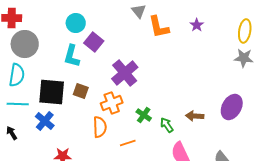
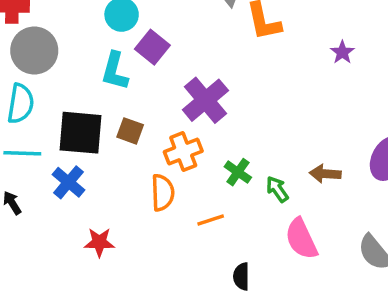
purple star: (197, 25) -> (342, 52), moved

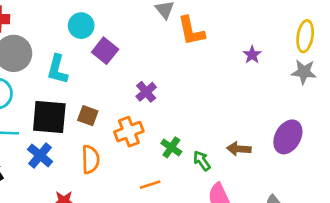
cyan L-shape: (115, 71) -> (57, 69), moved
purple cross: (205, 100) -> (146, 92), size x0.6
orange semicircle: (163, 193) -> (90, 159), moved

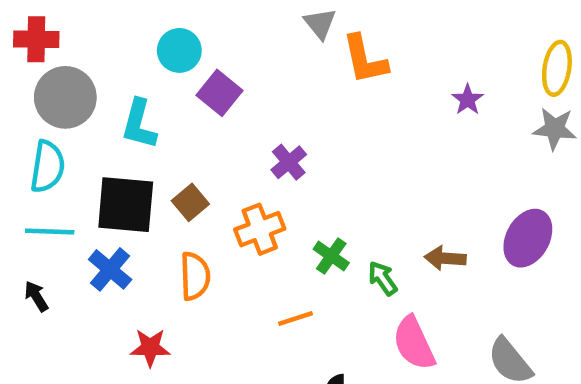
brown square: (88, 116) -> (190, 202), turned 30

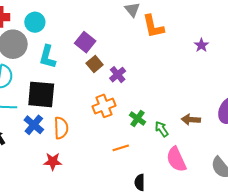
cyan circle: (179, 50) -> (35, 22), moved
brown square: (190, 202) -> (95, 64), moved
orange semicircle: (195, 276) -> (61, 128), moved

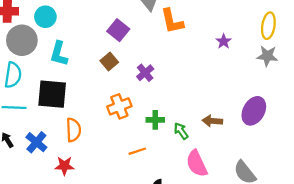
purple square: (85, 42) -> (118, 30), moved
purple cross: (118, 75) -> (145, 73), moved
green cross: (138, 119) -> (155, 120), turned -35
blue cross: (34, 125) -> (36, 142), moved

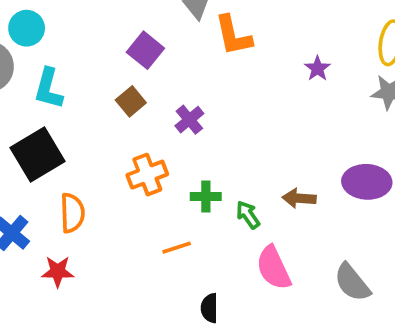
black square: (52, 94) -> (38, 154), turned -36
purple ellipse: (254, 111) -> (367, 182), turned 64

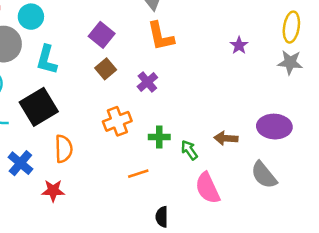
orange L-shape: (233, 36) -> (161, 36), moved
purple square: (145, 50) -> (102, 35), moved
gray semicircle: (352, 282) -> (264, 175), moved

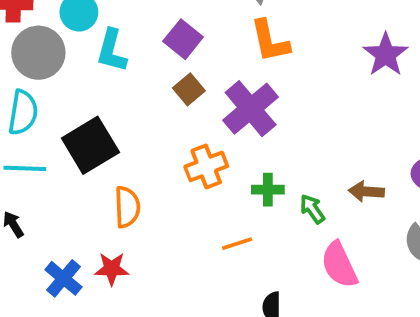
purple star: (239, 45) -> (386, 55), size x1.6
cyan L-shape: (47, 60) -> (112, 51), moved
purple cross: (147, 82) -> (251, 109), size x1.8
blue cross: (20, 163) -> (63, 278), moved

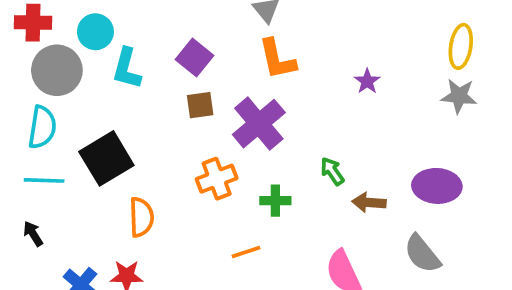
purple star: (386, 55) -> (367, 81), moved, size x0.6
brown square: (189, 89) -> (200, 105), turned 32
green arrow: (312, 209) -> (332, 171), moved

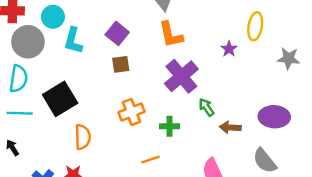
yellow ellipse: (461, 46) -> (255, 26), moved
purple cross: (259, 124) -> (181, 76), moved

